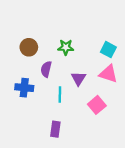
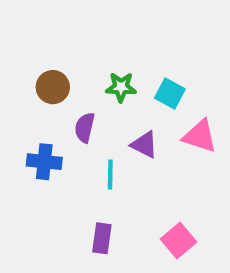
cyan square: (108, 50) -> (170, 93), moved
purple triangle: (78, 78) -> (144, 145), turned -35
pink square: (97, 105) -> (178, 240), moved

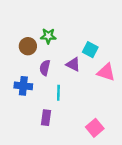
green star: (121, 87) -> (48, 36), moved
purple triangle: (144, 145) -> (73, 64), moved
purple rectangle: (102, 238) -> (46, 118), moved

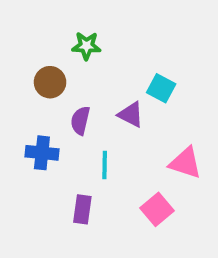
green star: (48, 36) -> (86, 46), moved
pink triangle: (106, 72) -> (185, 163), moved
pink square: (95, 128) -> (157, 209), moved

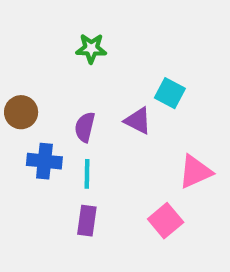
brown circle: (50, 82) -> (21, 112), moved
pink triangle: (185, 163) -> (195, 172), turned -42
cyan line: (105, 165) -> (87, 174), moved

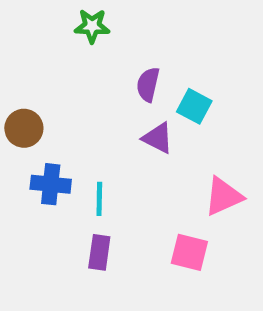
green star: (91, 48) -> (92, 26), moved
purple semicircle: (85, 127) -> (148, 84), moved
pink square: (166, 221) -> (189, 252), turned -36

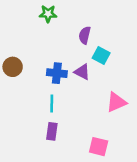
purple semicircle: (148, 84) -> (85, 35), moved
blue cross: (51, 184) -> (57, 73), moved
pink square: (189, 252) -> (99, 147), moved

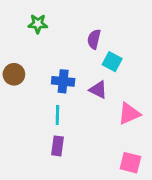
green star: (48, 14) -> (38, 24), moved
purple triangle: (82, 72) -> (98, 90), moved
pink square: (99, 147) -> (130, 163), moved

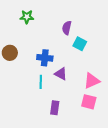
purple triangle: (98, 90) -> (61, 74), moved
purple rectangle: (57, 146) -> (55, 108), moved
pink square: (130, 163) -> (89, 102), moved

